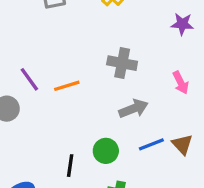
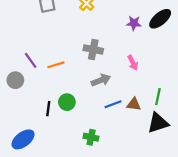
brown triangle: (182, 144) -> (134, 104), turned -40
green circle: (106, 151) -> (67, 102), moved
black line: (70, 166) -> (48, 109), moved

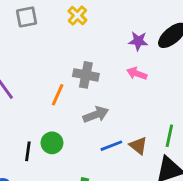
pink arrow: (133, 63) -> (137, 74), moved, turned 136
orange line: (56, 65) -> (58, 95), moved, turned -49
brown triangle: (134, 104) -> (138, 146), turned 32

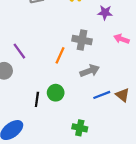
purple star: (138, 41) -> (105, 13), moved

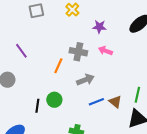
pink arrow: (121, 39) -> (105, 51), moved
purple line: (19, 51) -> (21, 51), moved

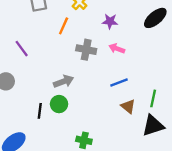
orange line: (58, 66) -> (64, 26), moved
gray arrow: (85, 80) -> (64, 81), moved
blue line: (96, 102) -> (119, 83), moved

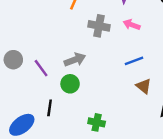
purple line: (22, 49) -> (41, 68), moved
black line: (40, 111) -> (50, 108), moved

